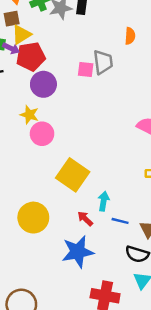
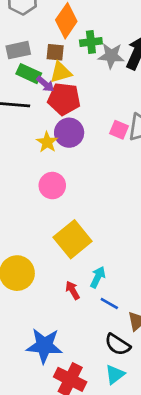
yellow star: (29, 115) -> (47, 142), moved
blue star: (78, 252) -> (44, 346), moved

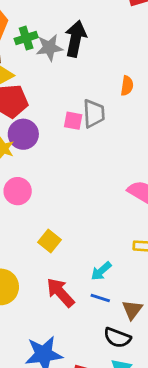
yellow square: (73, 239) -> (49, 241), size x0.6
cyan arrow: (98, 277) -> (101, 271), moved, turned -145
red arrow: (73, 290) -> (60, 292), size x1.6

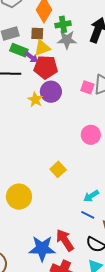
gray star: (49, 48) -> (67, 40), moved
pink circle: (18, 191) -> (91, 135), moved
red arrow: (60, 292) -> (65, 240), moved

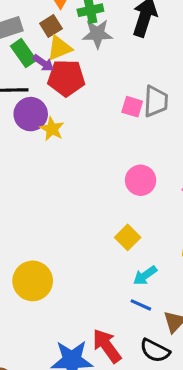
brown square: (37, 33) -> (51, 26), turned -32
green rectangle: (19, 50) -> (23, 53), turned 36
purple circle: (51, 92) -> (31, 114), moved
yellow square: (58, 169) -> (128, 237), moved

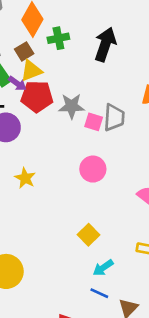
gray star: (97, 34) -> (71, 106), moved
yellow star: (52, 129) -> (25, 178), moved
pink circle: (141, 180) -> (93, 169), moved

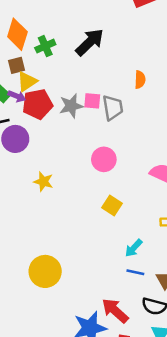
black arrow: (105, 44) -> (90, 42), turned 40
brown square: (24, 51) -> (16, 65), turned 30
pink square: (94, 122) -> (92, 101), moved
yellow square: (89, 235) -> (112, 206), moved

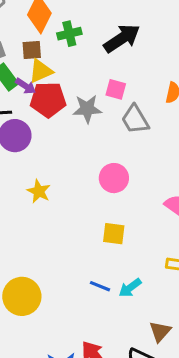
pink square: (92, 101) -> (116, 89), moved
gray trapezoid: (113, 108) -> (135, 119), turned 148
yellow square: (112, 206) -> (114, 234), turned -36
blue line: (135, 272) -> (100, 286), moved

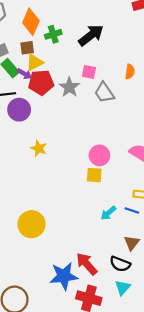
gray star: (87, 109) -> (69, 87), turned -30
pink circle: (114, 178) -> (99, 155), moved
blue line: (100, 286) -> (132, 210), moved

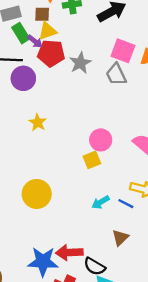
pink square: (89, 72) -> (123, 51), moved, size x1.5
yellow square: (94, 175) -> (92, 160), turned -35
yellow circle: (31, 224) -> (37, 194), moved
red arrow: (87, 264) -> (69, 252), turned -60
black semicircle: (120, 264) -> (94, 266), moved

